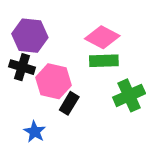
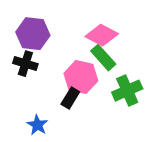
green rectangle: (104, 61) -> (103, 58), turned 50
pink hexagon: (53, 81) -> (81, 77), moved

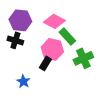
pink diamond: (102, 35) -> (54, 21), moved

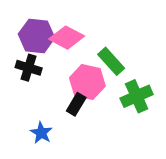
pink diamond: (54, 21) -> (67, 38), moved

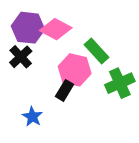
black cross: (29, 68) -> (21, 57), turned 30

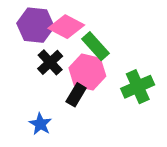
green rectangle: (97, 51) -> (96, 46), moved
black cross: (21, 57) -> (50, 62), moved

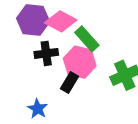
black cross: (50, 62) -> (46, 53), turned 35

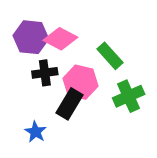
green rectangle: (87, 39) -> (110, 56), moved
black rectangle: (69, 83) -> (70, 104), size x1.4

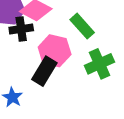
black cross: (45, 73) -> (21, 29), moved

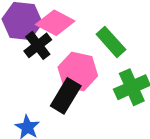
black cross: (21, 29) -> (38, 45), turned -30

